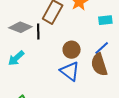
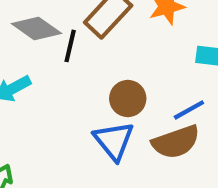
brown semicircle: (99, 65) -> (176, 142), turned -105

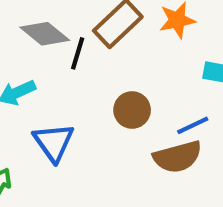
blue triangle: (114, 141) -> (54, 142), moved

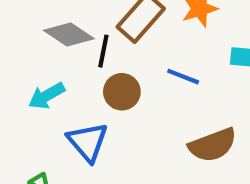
brown circle: (132, 110) -> (122, 92), moved
blue line: (193, 125) -> (183, 77), moved, turned 52

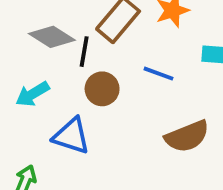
blue triangle: (88, 142) -> (71, 136), turned -30

